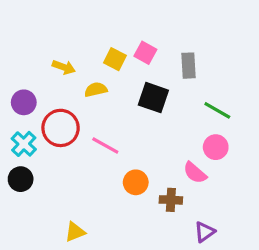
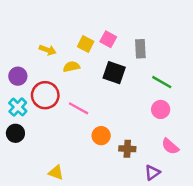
pink semicircle: (195, 173) -> (170, 146), moved
yellow triangle: (75, 232) -> (56, 173), turned 42

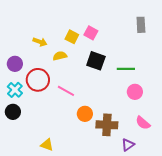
gray rectangle: (140, 49) -> (141, 25), moved
green line: (162, 82) -> (126, 69), moved, turned -30
brown cross: (127, 149) -> (107, 125), size x1.5

